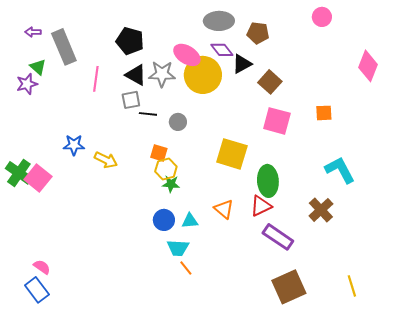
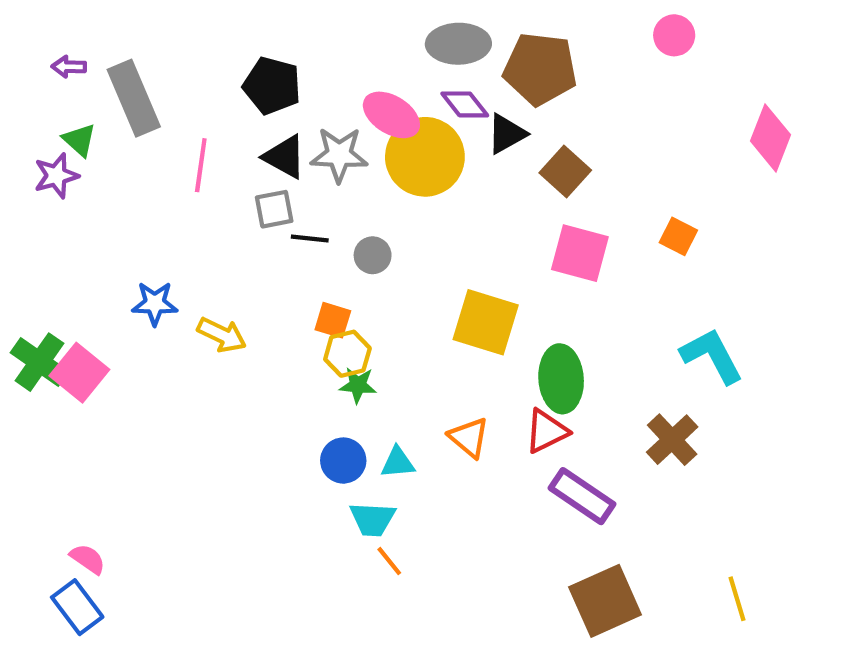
brown pentagon: (258, 33) -> (540, 69), size x1.6
orange square: (324, 113) -> (678, 236), turned 30

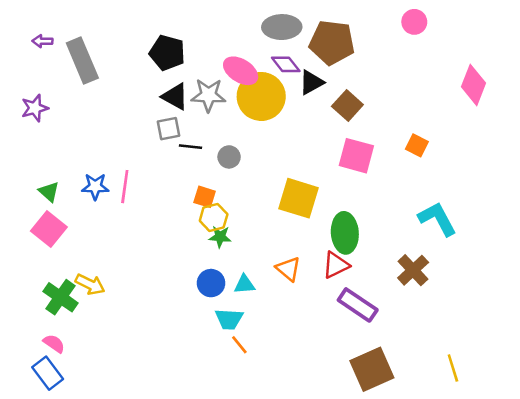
green triangle: (79, 140) -> (49, 192), moved
pink line: (201, 165) -> (125, 187), moved
yellow arrow: (222, 335) -> (90, 284), moved
green cross: (40, 362) -> (60, 297), moved

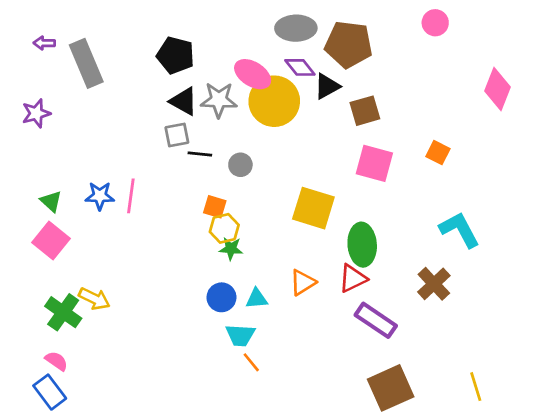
brown square: (347, 106) -> (365, 111), turned 32
orange triangle: (288, 269) -> (303, 282), turned 48

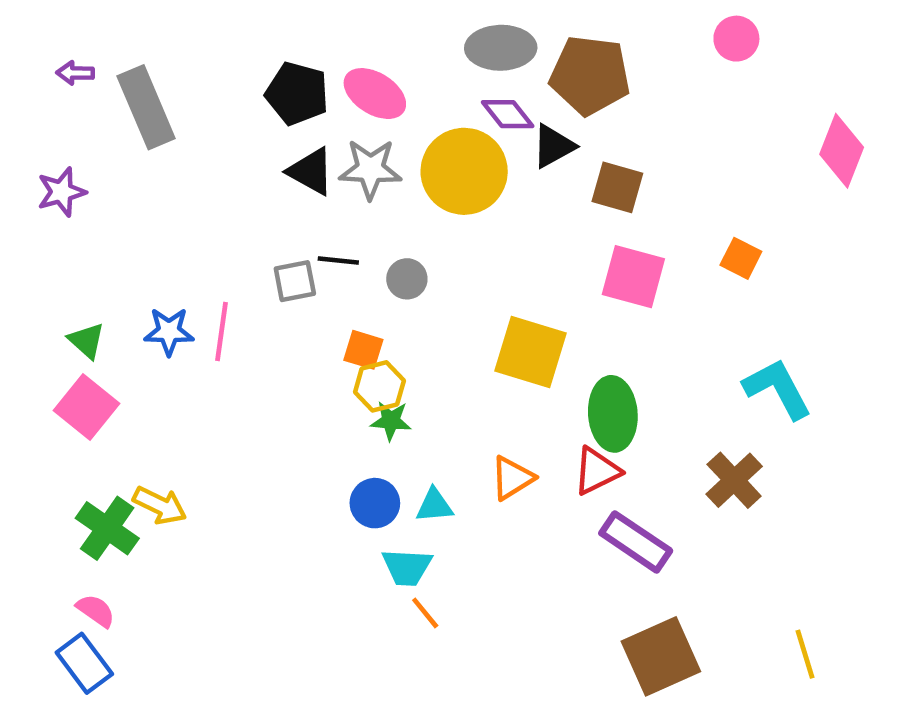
pink ellipse: (253, 74) -> (375, 94), moved
brown square: (365, 111) -> (617, 187), turned 32
gray square: (177, 135) -> (295, 281), moved

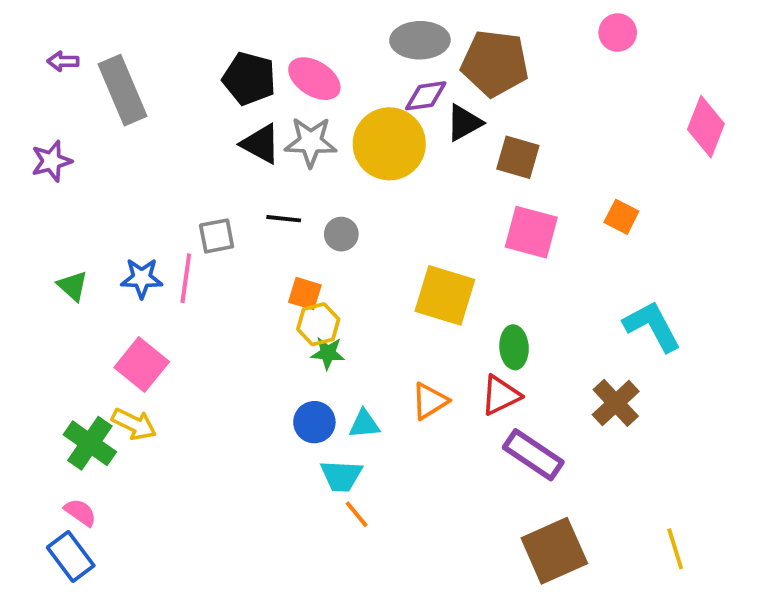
purple diamond: (508, 114) -> (426, 96), turned -60
gray square: (295, 281) -> (217, 236), moved
pink square: (87, 407) -> (142, 365), moved
green ellipse: (613, 414) -> (514, 347), size x0.7

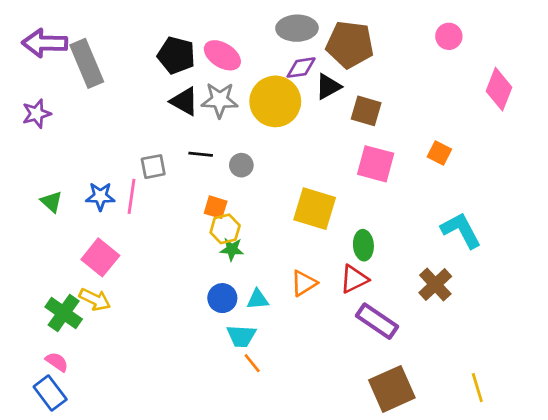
pink circle: (618, 33) -> (449, 36), moved
purple arrow: (63, 61) -> (45, 43), size x2.0

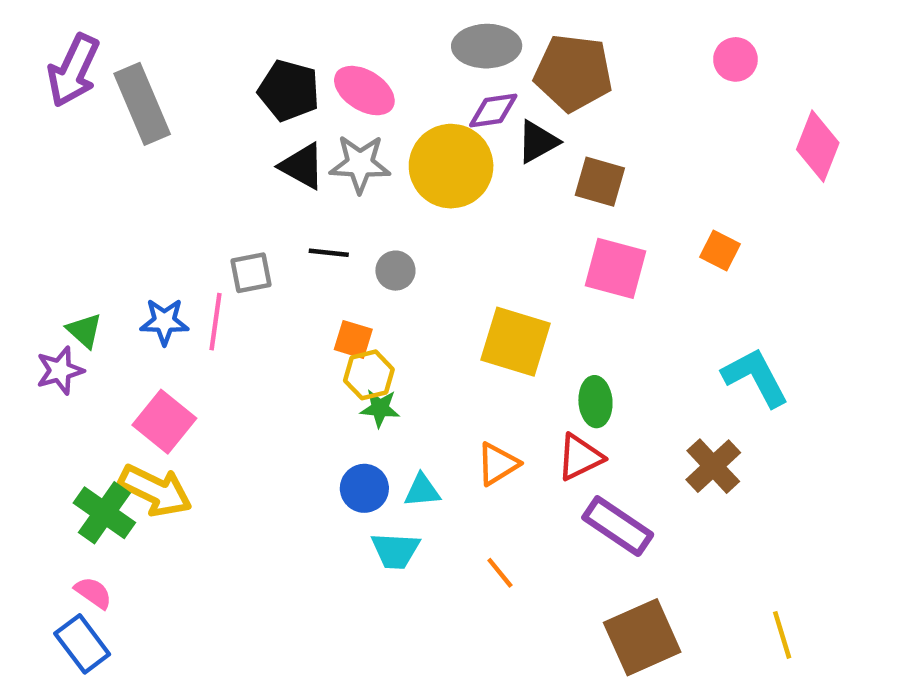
purple arrow: (45, 43) -> (73, 71), turned -66
purple star: (37, 114) -> (60, 371), moved
yellow arrow: (95, 299) -> (155, 491), size x1.4
orange line: (252, 363) -> (500, 573), moved

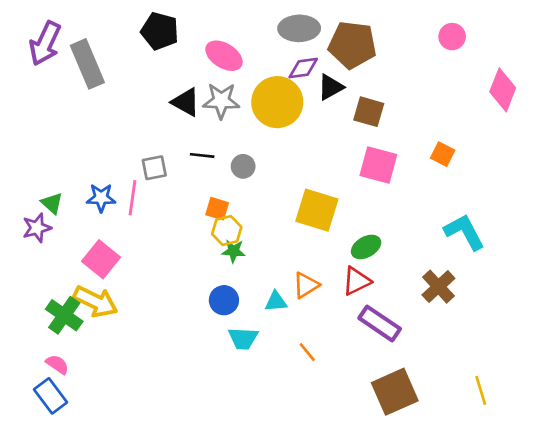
black pentagon: (289, 91) -> (160, 31), moved
green ellipse: (595, 402) -> (366, 247), turned 64
cyan triangle: (422, 491) -> (276, 302), moved

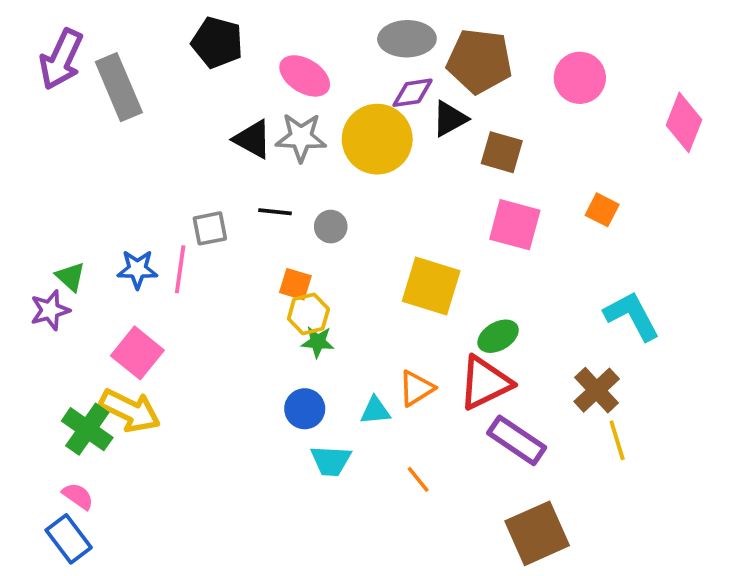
pink circle: (452, 37) -> (580, 78), moved, size x1.4
red triangle: (356, 281) -> (485, 383), size x1.4
yellow line: (481, 390) -> (617, 440), moved

